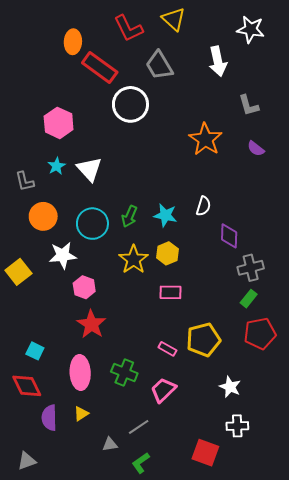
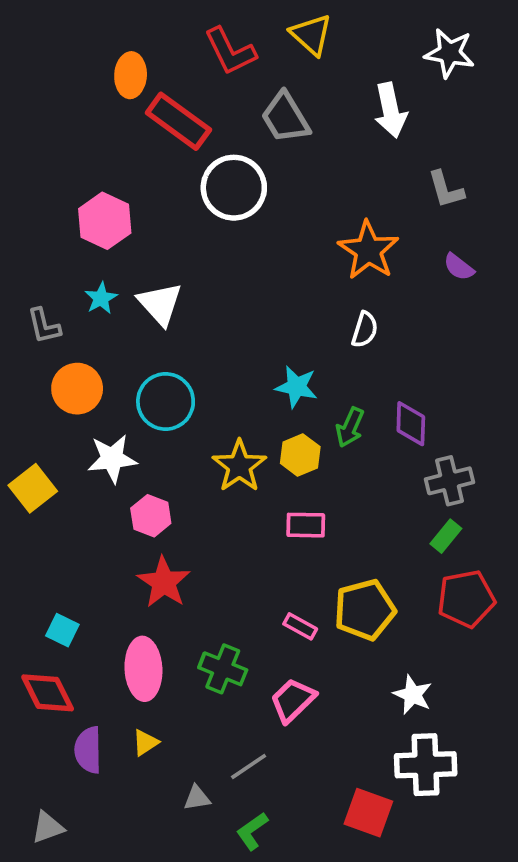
white semicircle: (203, 206) -> (365, 330), moved
green arrow: (129, 216) -> (350, 427), moved
white cross: (237, 426) -> (426, 765), size x1.5

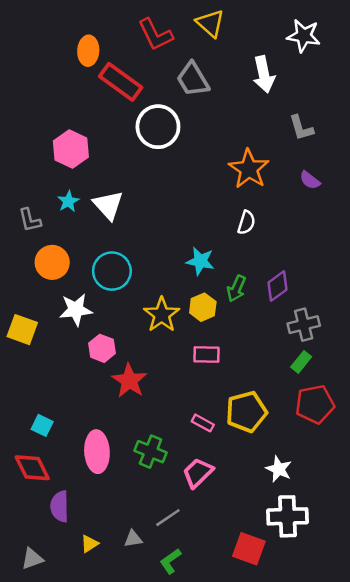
purple diamond: (411, 424) -> (278, 286), turned 52
yellow square: (33, 488) -> (22, 330), turned -32
red star: (164, 582) -> (129, 381), moved
yellow triangle: (145, 743) -> (90, 544), moved

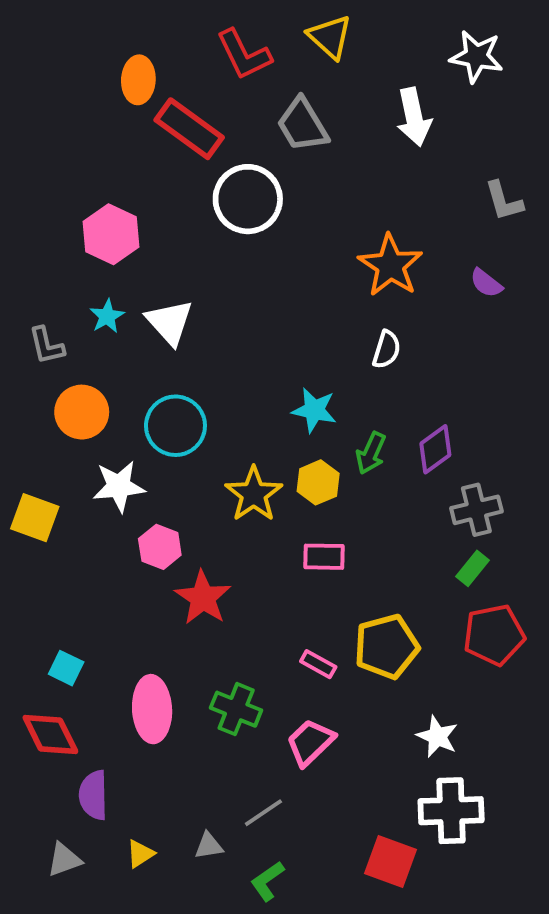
gray L-shape: (301, 128) -> (504, 201), moved
gray triangle: (32, 559) -> (64, 860), moved

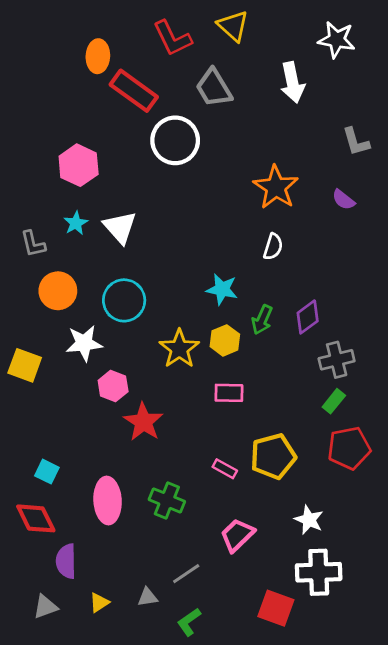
pink trapezoid: (310, 742) -> (237, 535), moved

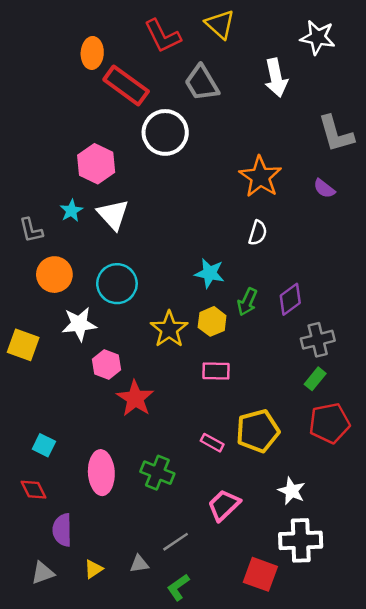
gray L-shape: (356, 142) -> (336, 134), size x1.4
pink hexagon: (79, 165) -> (96, 164), moved
red diamond: (36, 518) -> (34, 490), size x0.7

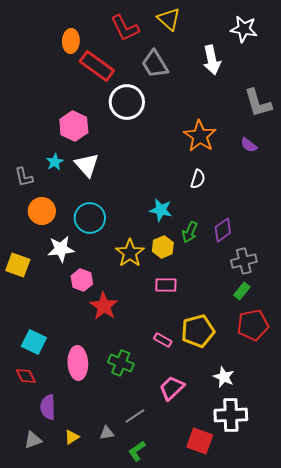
cyan square: (44, 445) -> (34, 342), size x1.4

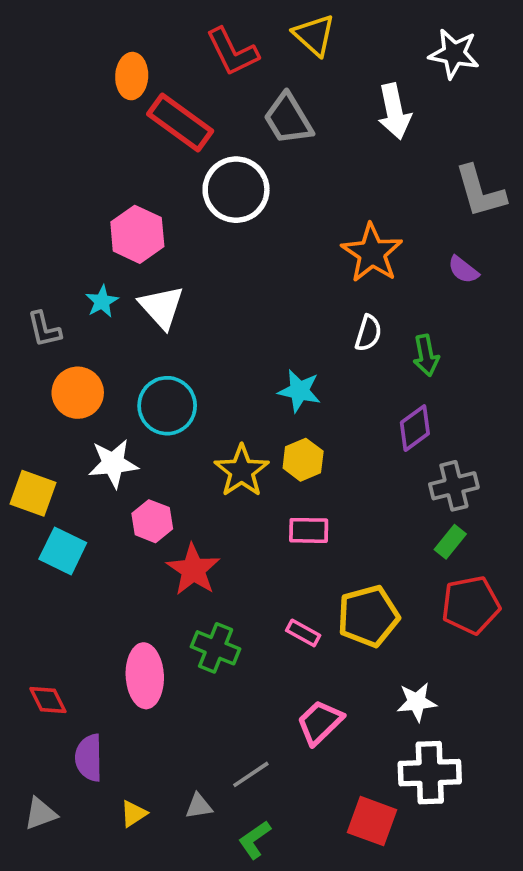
green arrow: (190, 232) -> (426, 355), moved, turned -35
cyan square: (34, 342) -> (63, 551), moved
green cross: (121, 363) -> (216, 648), moved
white star: (224, 377) -> (417, 702), turned -30
gray triangle: (33, 440) -> (40, 814), moved

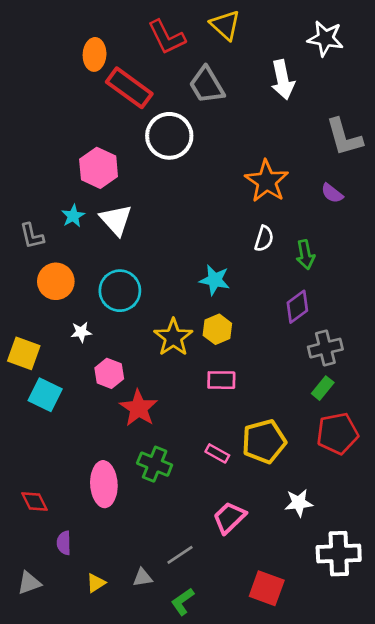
white star: (113, 463) -> (81, 332), size x0.6
purple semicircle: (89, 758) -> (64, 543), size x0.7
white cross: (430, 773) -> (339, 554), moved

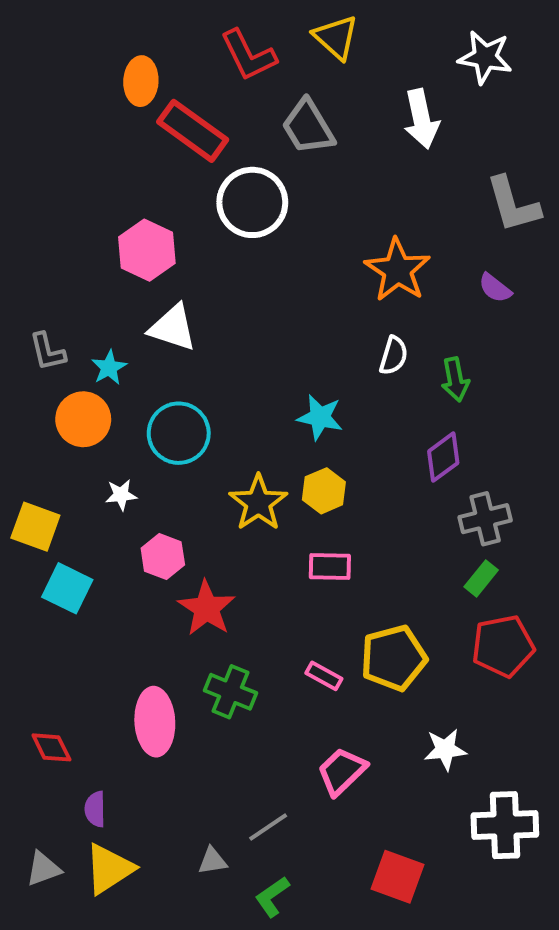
cyan star: (73, 216) -> (109, 368), moved
white triangle: (116, 220) -> (173, 328), turned -30
yellow triangle: (96, 583) -> (109, 869), moved, size x1.8

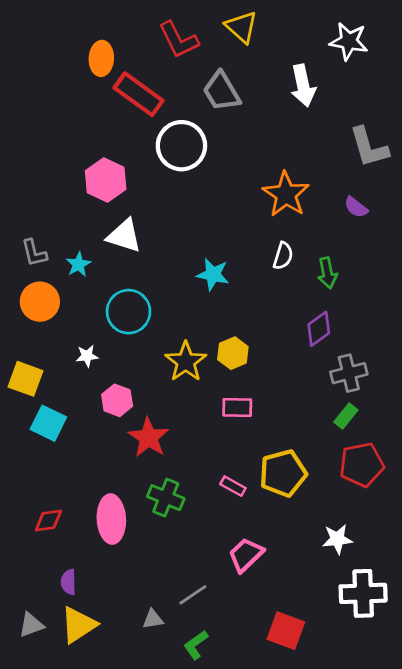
cyan star: (320, 417) -> (213, 274), moved
orange circle: (83, 419) -> (40, 302), moved
red diamond: (51, 747) -> (48, 520), moved, turned -72
white star: (445, 749) -> (337, 539), moved

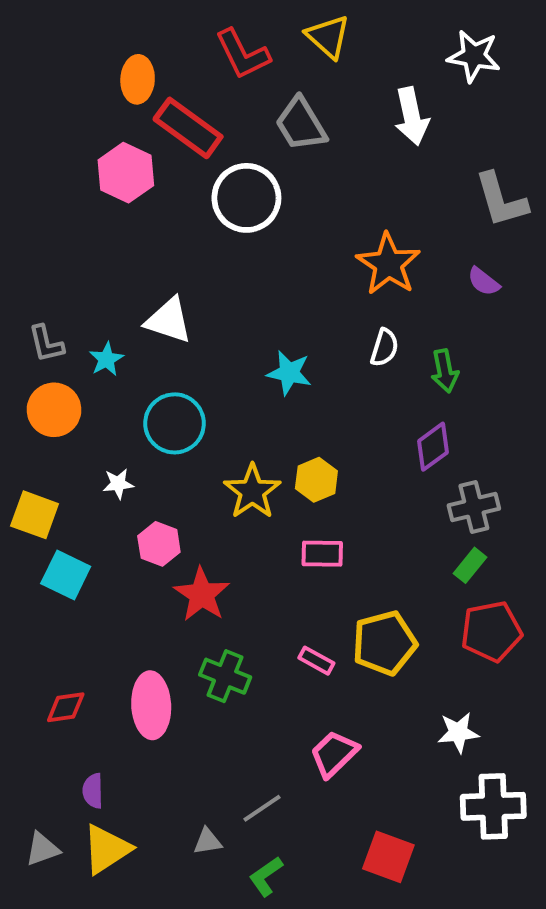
pink hexagon: (106, 180) -> (126, 173), moved

